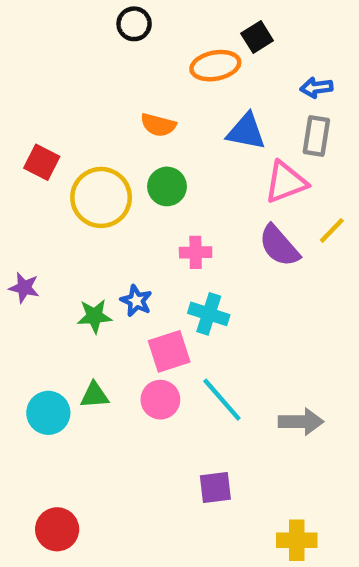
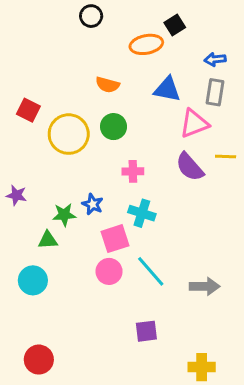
yellow line: (332, 230) -> (226, 156), turned 48
green triangle: (94, 395) -> (48, 240), moved

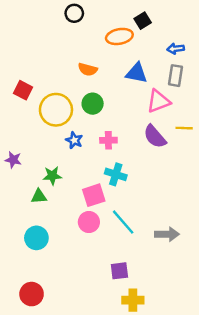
blue star: (93, 204) -> (74, 140), moved
cyan circle: (33, 280) -> (36, 238), moved
yellow cross: (202, 367) -> (133, 300), moved

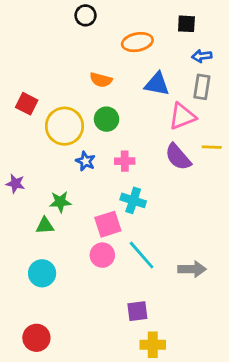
black square: (143, 21) -> (186, 24), moved, turned 35

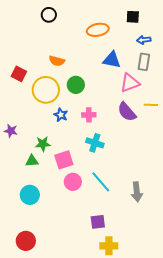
black circle: (85, 15) -> (49, 15), moved
orange semicircle: (101, 80) -> (57, 61), moved
pink square: (108, 224) -> (64, 160), moved
gray arrow: (192, 269) -> (137, 192), turned 84

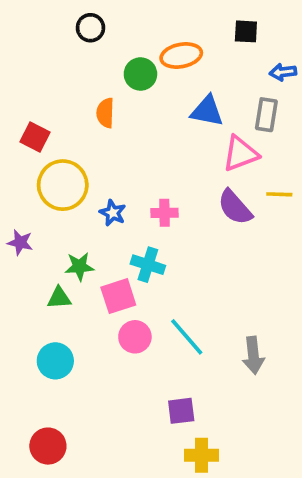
blue arrow: (144, 40) -> (283, 72), moved
orange semicircle: (57, 61) -> (105, 113), turned 77
green circle: (76, 85) -> (140, 74), moved
yellow circle: (46, 90) -> (63, 185), moved
cyan cross: (95, 143) -> (148, 265), moved

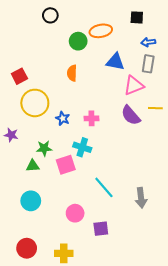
blue arrow: (283, 72) -> (148, 42), moved
orange semicircle: (105, 113) -> (72, 73), moved
red square: (35, 137) -> (19, 76), turned 35
pink circle: (135, 337) -> (75, 213), moved
yellow cross: (202, 455) -> (64, 253), moved

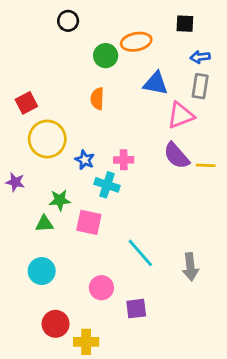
yellow line: (155, 108) -> (206, 165), moved
cyan cross: (82, 147) -> (107, 185), moved
pink square: (66, 165) -> (89, 222), turned 30
red circle: (27, 248) -> (56, 324), moved

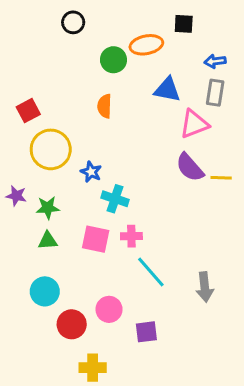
black square: (185, 24) -> (184, 24), moved
pink cross: (124, 160) -> (131, 236), moved
green star: (60, 200) -> (48, 208), moved
red circle: (56, 324) -> (72, 324), moved

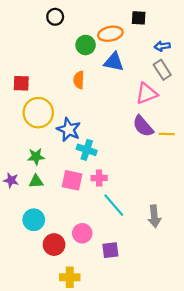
blue triangle: (167, 90) -> (114, 62), moved
gray rectangle: (215, 93) -> (162, 70), turned -42
red square: (28, 111) -> (21, 83), turned 30
blue star: (91, 172) -> (69, 130), size x1.5
purple star: (16, 196) -> (11, 180), moved

